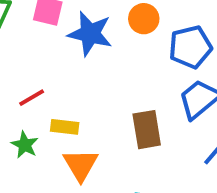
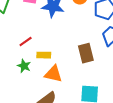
orange triangle: (81, 165) -> (53, 74), turned -42

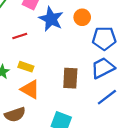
red line: (26, 41) -> (20, 36), moved

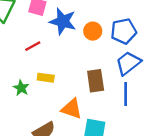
orange circle: (82, 17) -> (93, 31), moved
orange triangle: (30, 89) -> (72, 109), moved
blue line: (107, 97) -> (126, 94), moved, turned -42

